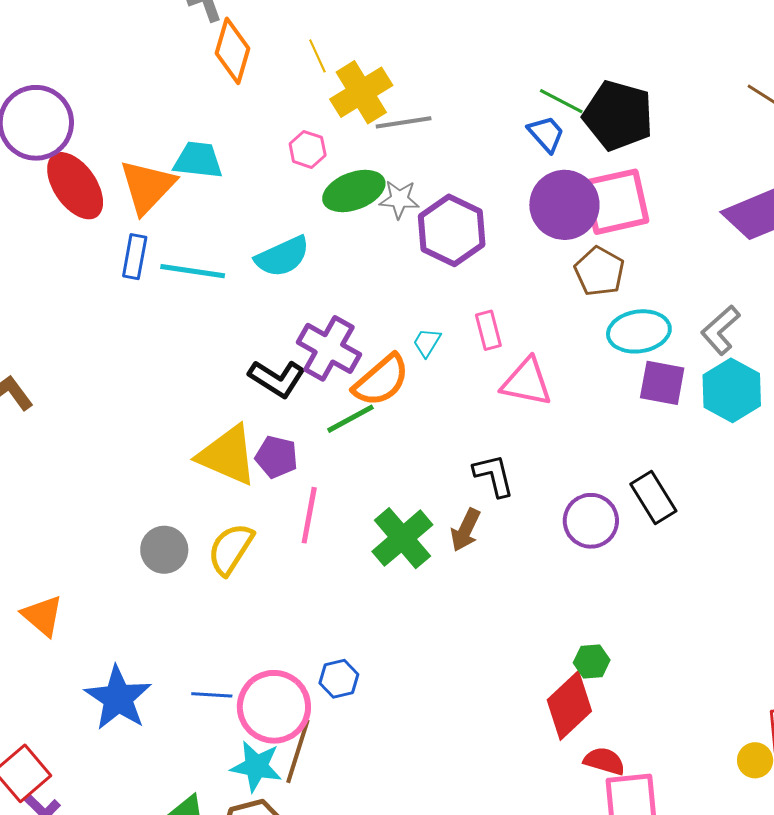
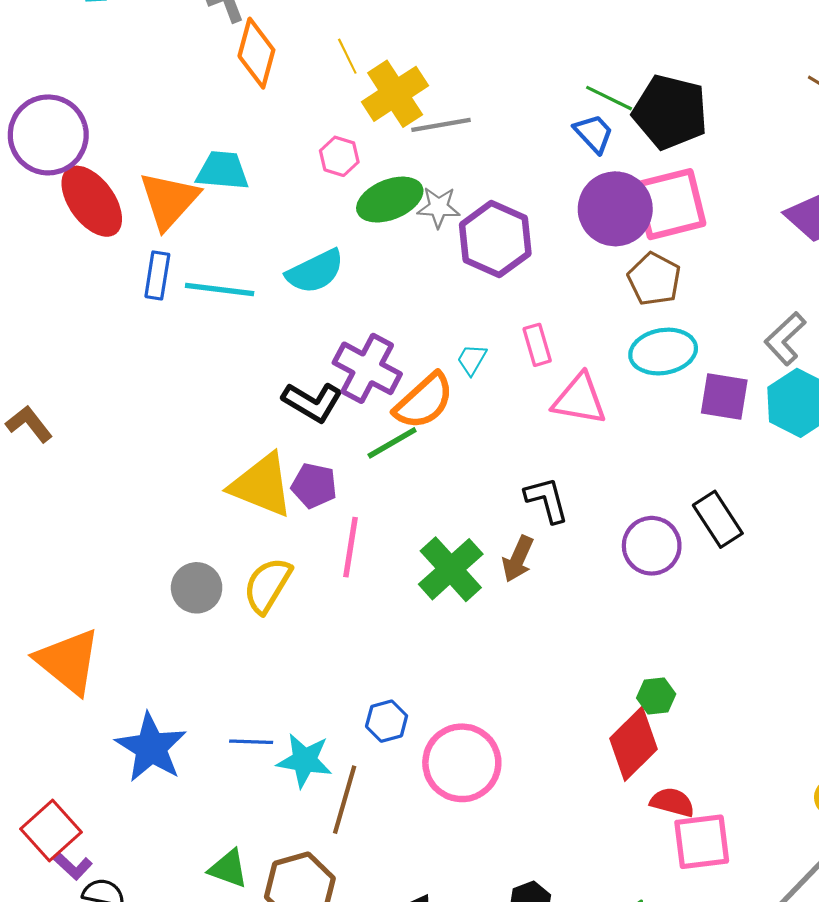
cyan ellipse: (639, 331) -> (663, 352), moved
orange triangle: (43, 616) -> (68, 661), size x1.5
pink circle: (274, 707) -> (462, 763), moved
cyan star: (256, 766) -> (304, 760), moved

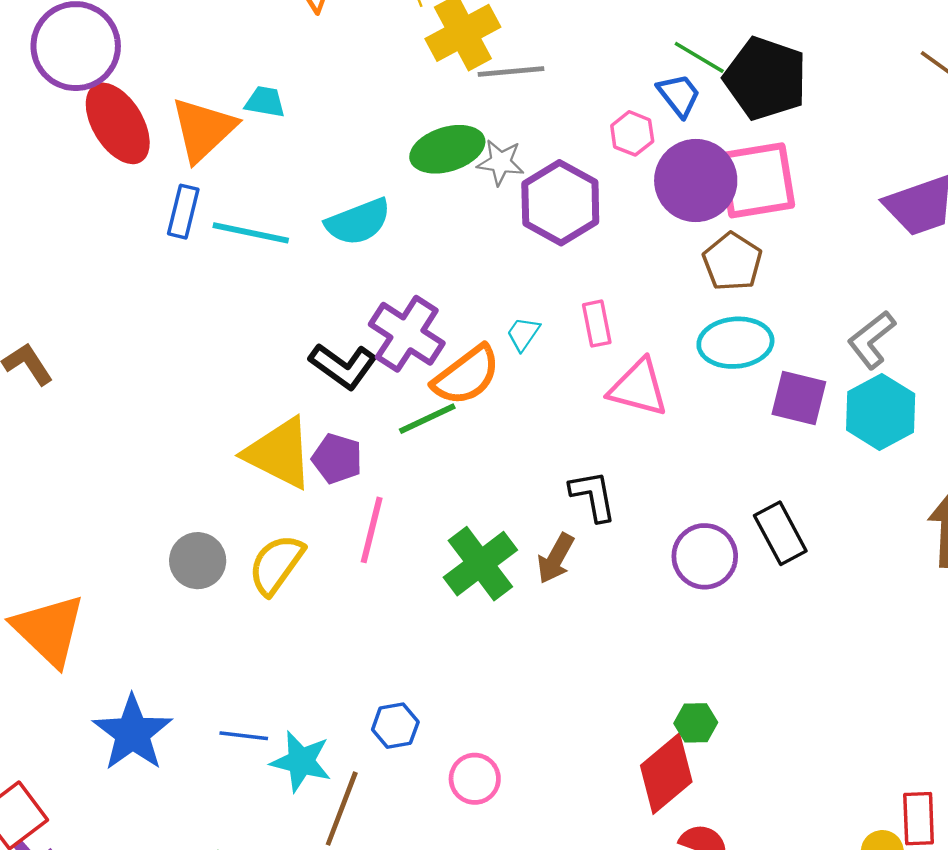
pink hexagon: (339, 156) -> (632, 133), moved
cyan trapezoid: (223, 171) -> (265, 102), size x0.7
pink circle: (462, 763) -> (475, 779), size x0.6

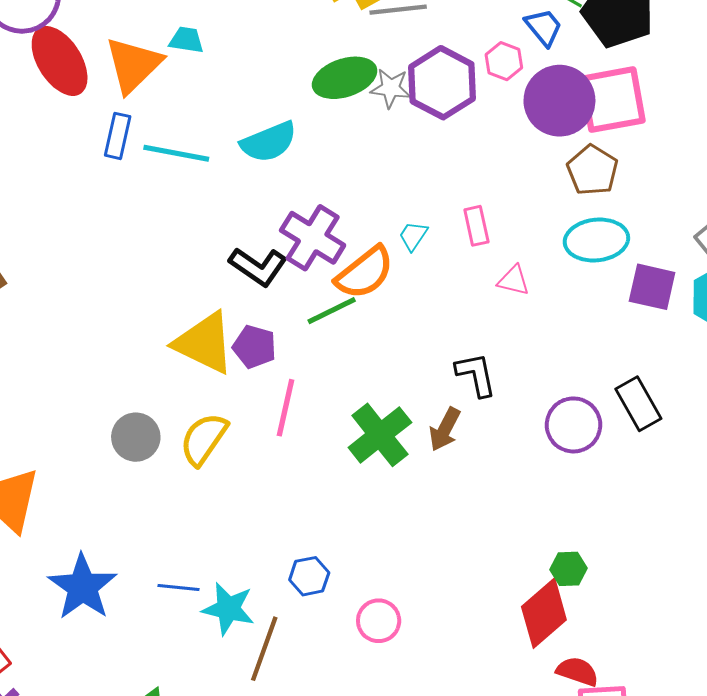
purple hexagon: (560, 203) -> (442, 83), moved
pink triangle: (638, 388) -> (513, 280), size x0.6

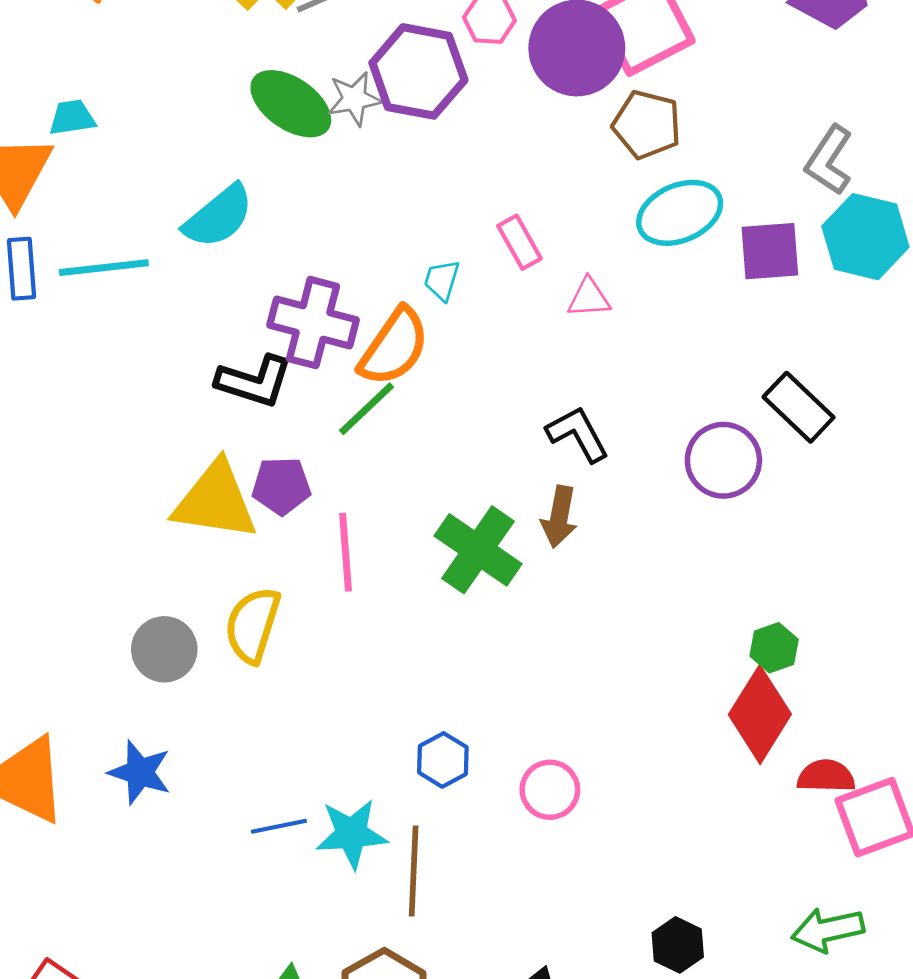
green ellipse: (345, 78) -> (291, 104), turned 70
blue star: (82, 587) -> (140, 772), moved, size x0.7

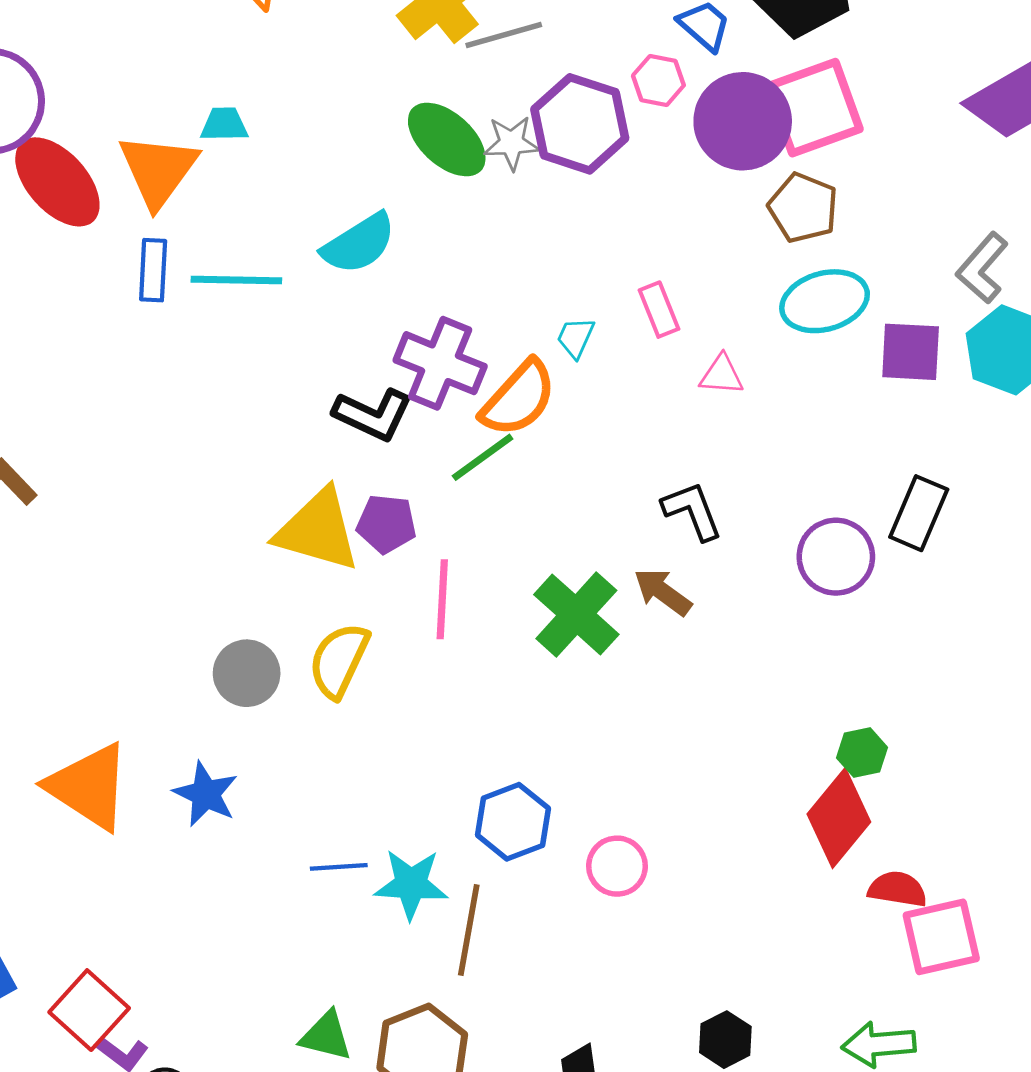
black rectangle: (799, 407) -> (919, 513), turned 62
brown arrow: (559, 517) -> (663, 592), turned 108
blue hexagon: (443, 760) -> (513, 822), size x1.4

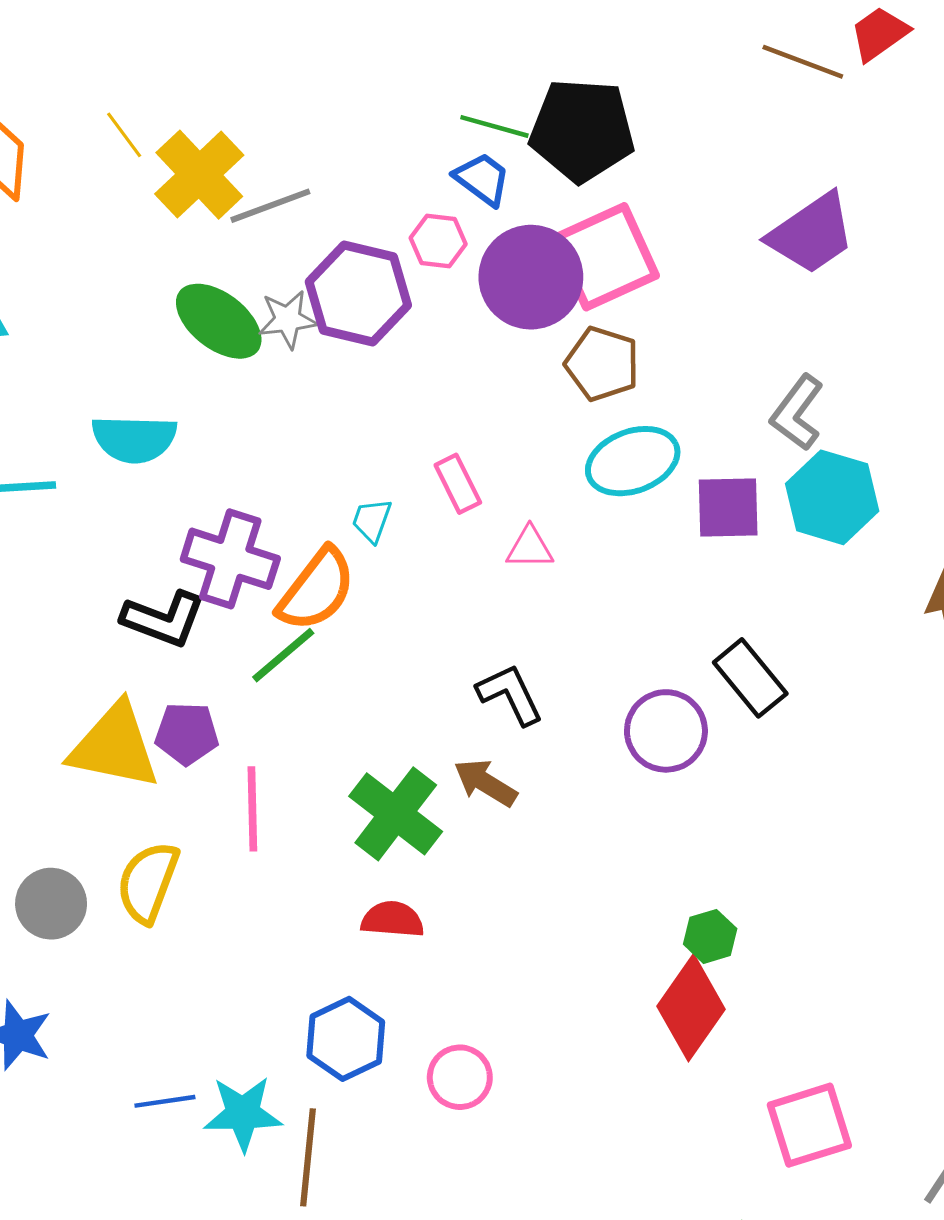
cyan semicircle: (359, 244) -> (134, 439), turned 38
black rectangle: (919, 513) -> (750, 678), turned -58
red semicircle: (897, 889) -> (393, 919), moved

